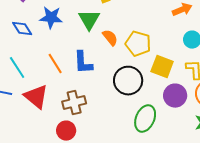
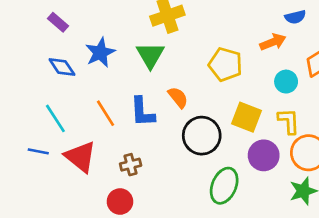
blue star: (51, 18) -> (100, 53), turned -30
orange semicircle: (110, 38) -> (178, 97), moved
yellow pentagon: (138, 44) -> (225, 64), moved
brown cross: (74, 103) -> (131, 165), size x0.7

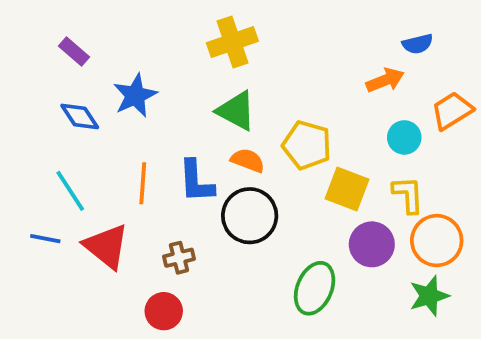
green triangle: (150, 55) -> (236, 111), moved, turned -32
yellow pentagon: (225, 64) -> (307, 145), moved
orange semicircle: (178, 97) -> (248, 160), turned -30
orange line: (105, 113) -> (143, 183), turned 36
black circle: (202, 136) -> (250, 216), moved

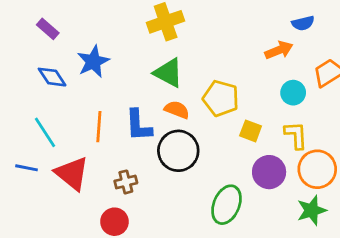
yellow square: (347, 189) -> (251, 131), size x0.7

